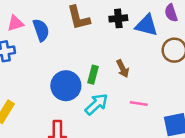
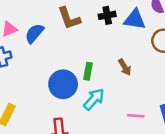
blue semicircle: (41, 30) -> (34, 33), turned -115
brown arrow: (123, 69) -> (125, 67), moved
pink line: (139, 104) -> (136, 116), moved

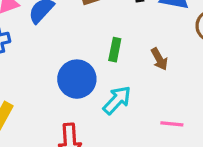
green rectangle: (88, 71) -> (115, 50), moved

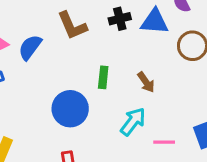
cyan arrow: (117, 100) -> (133, 122), moved

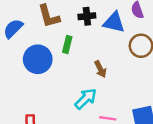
green rectangle: (103, 77) -> (67, 45), moved
blue circle: (70, 109) -> (38, 59), moved

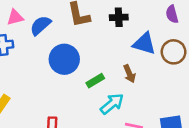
blue triangle: (114, 22) -> (144, 44), moved
green rectangle: (67, 45) -> (95, 81), moved, turned 42

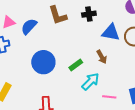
blue circle: (64, 59) -> (43, 62), moved

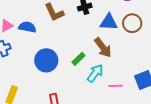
blue semicircle: (29, 26) -> (27, 27), turned 66
brown arrow: (102, 57) -> (103, 48), size x1.5

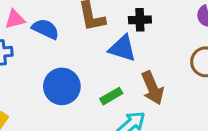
blue triangle: (109, 22) -> (122, 48), moved

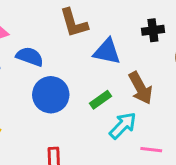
black cross: (140, 20) -> (153, 30), moved
blue semicircle: (45, 29) -> (30, 57), moved

